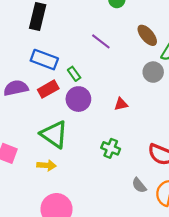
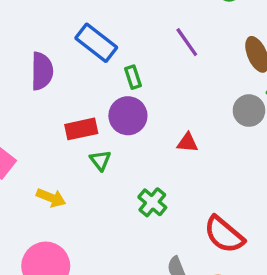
purple semicircle: (16, 88) -> (42, 71), turned 85
red rectangle: (48, 89) -> (81, 129), moved
green triangle: (54, 134) -> (100, 160), moved, size x0.5

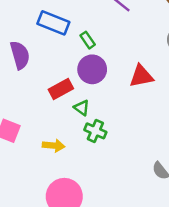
red triangle: (187, 143) -> (141, 76), size x1.5
green cross: (152, 202) -> (95, 131), moved

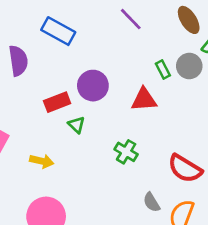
green rectangle: (88, 40) -> (163, 70), moved
green cross: (95, 131) -> (126, 152), moved

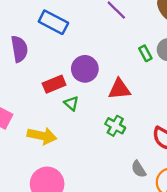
red triangle: (144, 100) -> (119, 89), moved
yellow arrow: (42, 161) -> (42, 136), size x1.4

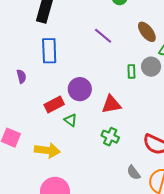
blue rectangle: (53, 22) -> (49, 51), turned 65
purple semicircle: (19, 49) -> (21, 76), size x0.6
green rectangle: (145, 53) -> (131, 71), turned 32

